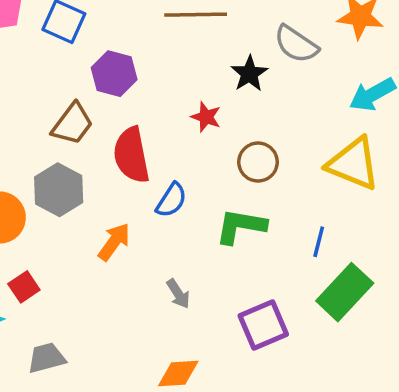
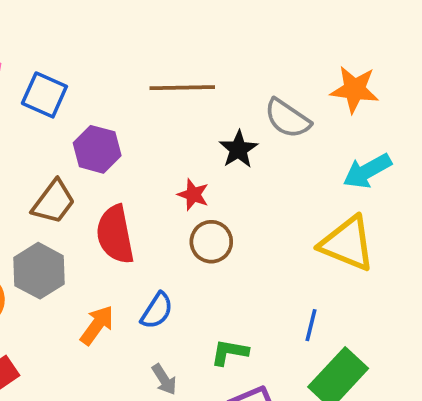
brown circle: (258, 162) -> (211, 242), moved
blue semicircle: (171, 200) -> (157, 311), moved
green L-shape: (241, 226) -> (229, 352), moved, size x0.7

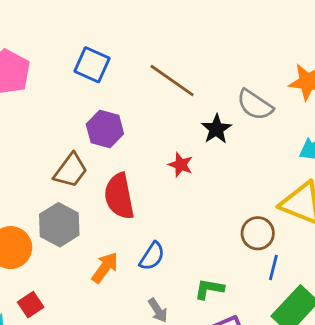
brown line: (182, 88) -> (172, 80), turned 36
blue square: (44, 95) -> (92, 65), moved
brown circle: (211, 242) -> (258, 233), moved

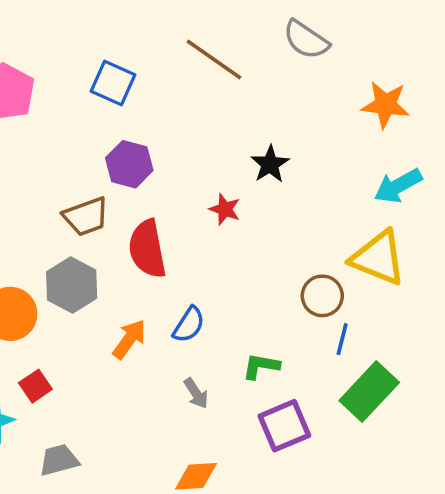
brown line: (172, 80) -> (214, 60), moved
gray semicircle: (255, 105) -> (306, 40), moved
brown trapezoid: (71, 170) -> (86, 216), turned 33

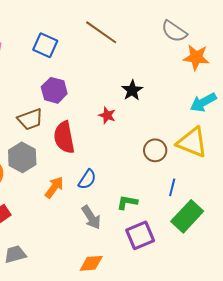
gray semicircle: (306, 40) -> (174, 31), moved
brown circle: (322, 296) -> (155, 150), moved
gray arrow: (196, 393) -> (91, 217), size x1.4

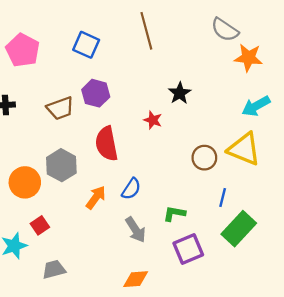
brown line: (101, 32) -> (146, 31), turned 40
brown trapezoid: (30, 119) -> (60, 108), moved

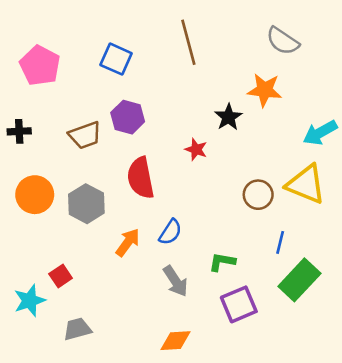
orange star: (248, 58) -> (265, 90), moved
orange circle: (25, 182) -> (35, 195), moved

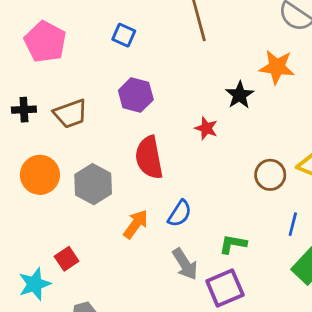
blue square: (116, 59) -> (124, 35), size x0.7
brown trapezoid: (85, 135) -> (71, 114), moved
purple square: (239, 304) -> (225, 288), moved

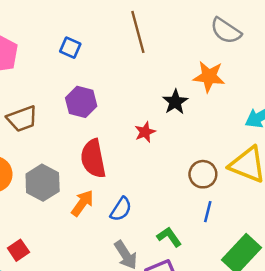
red star: (206, 128) -> (145, 132), turned 30
orange arrow: (136, 224) -> (82, 203), moved
blue line: (293, 224) -> (208, 212), moved
green L-shape: (233, 244) -> (169, 237), turned 45

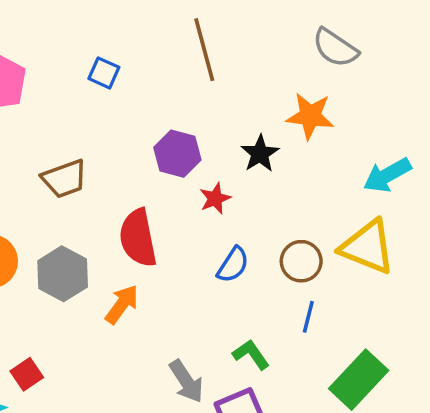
purple hexagon: (81, 102) -> (177, 154), moved
brown trapezoid: (22, 119) -> (64, 179), moved
blue semicircle: (121, 209) -> (233, 265), moved

